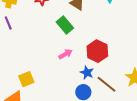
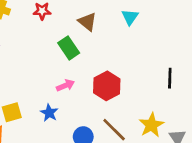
blue star: (87, 73) -> (49, 113), moved

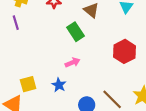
red hexagon: (107, 86) -> (124, 51), moved

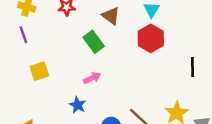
red hexagon: (124, 51) -> (151, 38), moved
yellow square: (28, 84) -> (39, 71), moved

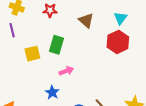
green rectangle: (94, 42) -> (56, 45), moved, turned 48
yellow square: (39, 71) -> (32, 54), moved

